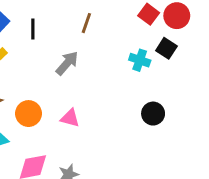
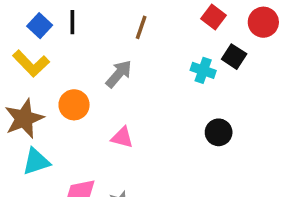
red circle: (177, 16) -> (263, 22), moved
black line: (33, 29) -> (72, 22), moved
orange circle: (28, 114) -> (74, 105), moved

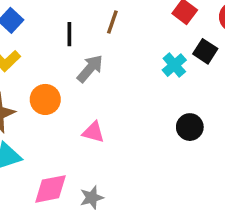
black line: (72, 22) -> (69, 34), moved
cyan cross: (203, 70) -> (174, 65), turned 30

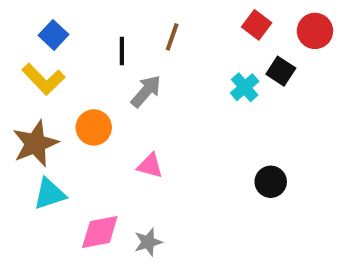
black circle: (190, 127) -> (271, 182), moved

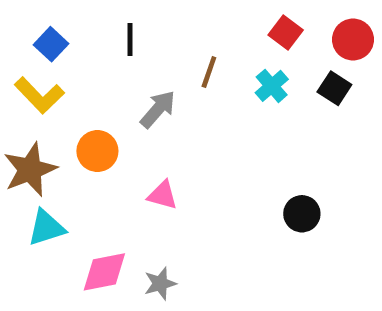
brown line: (172, 37) -> (209, 72), moved
black line: (122, 51) -> (130, 40), moved
black square: (281, 71) -> (334, 88), moved
cyan cross: (245, 87) -> (272, 86), moved

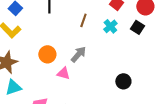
gray arrow: (158, 109) -> (78, 54), moved
orange circle: (97, 151) -> (47, 54), moved

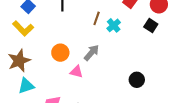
cyan cross: (110, 26) -> (114, 25), moved

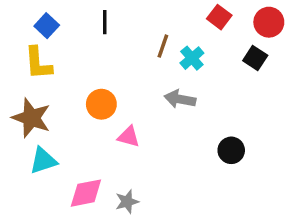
yellow L-shape: (23, 28) -> (38, 63), turned 40
gray arrow: (92, 53) -> (180, 99), moved, turned -120
brown star: (19, 61) -> (31, 118), turned -30

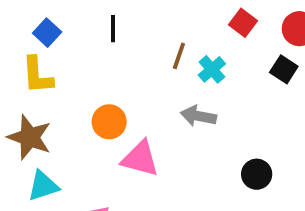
pink triangle: (129, 137) -> (140, 159), size x1.5

